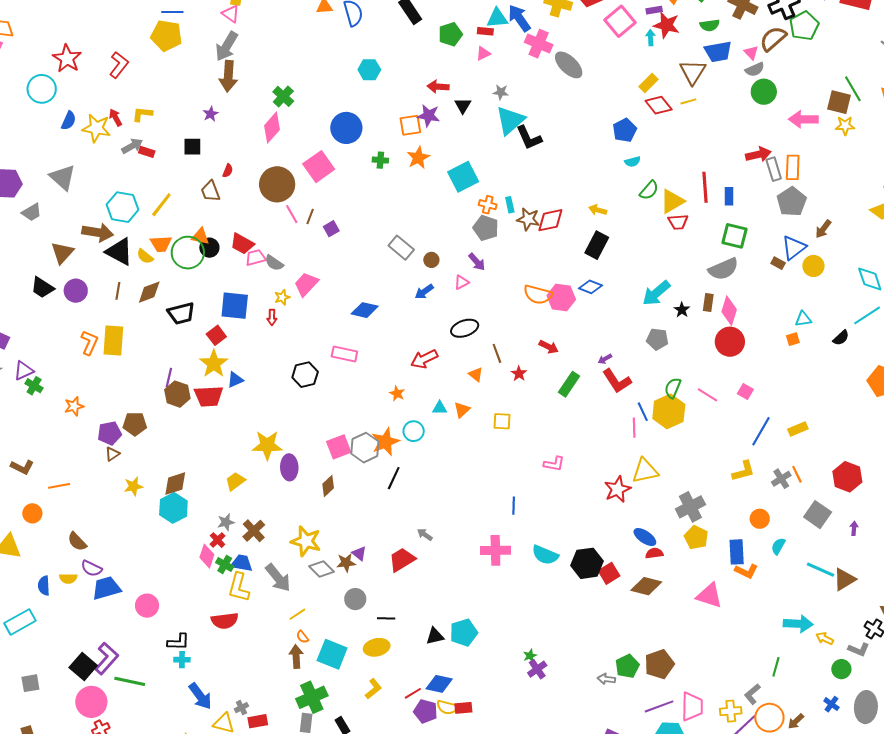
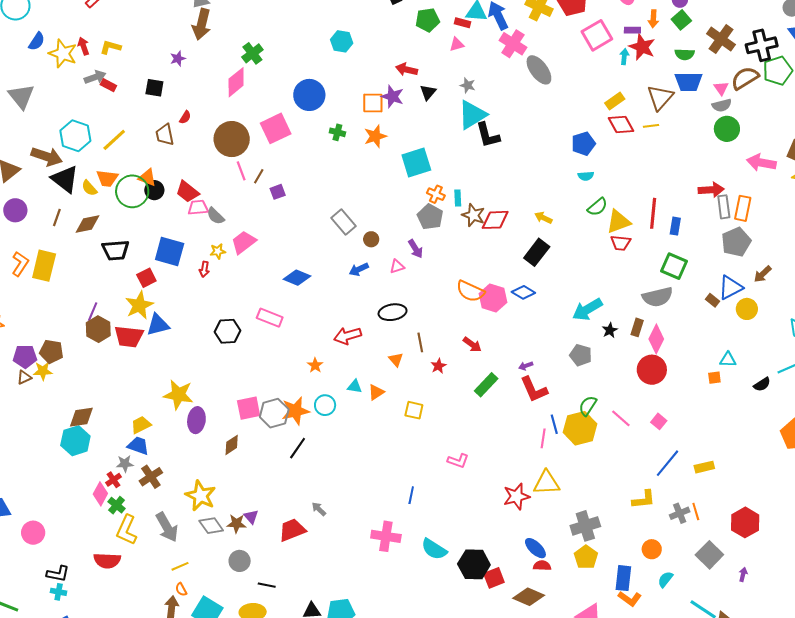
blue triangle: (235, 380) -> (158, 325), size x1.4
yellow star: (133, 486) -> (43, 371), moved
blue trapezoid: (242, 563) -> (138, 446), moved

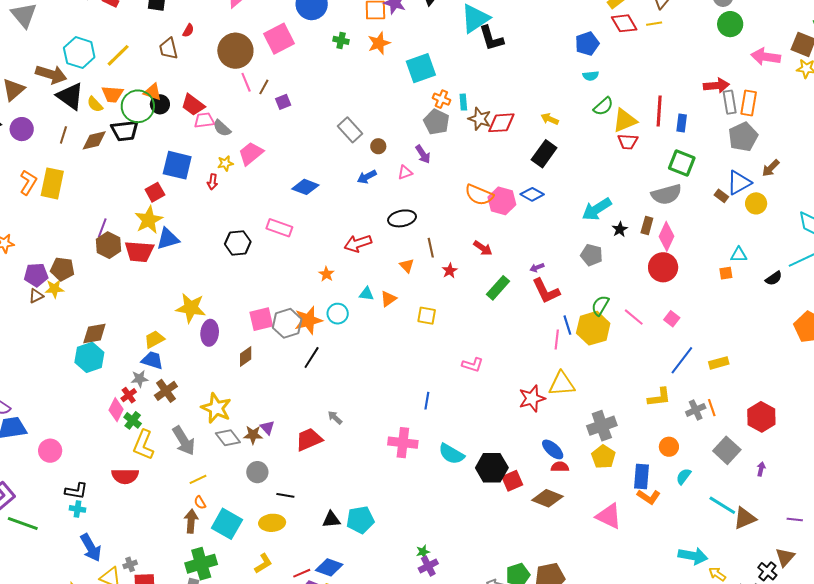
black trapezoid: (116, 250) -> (125, 131), moved

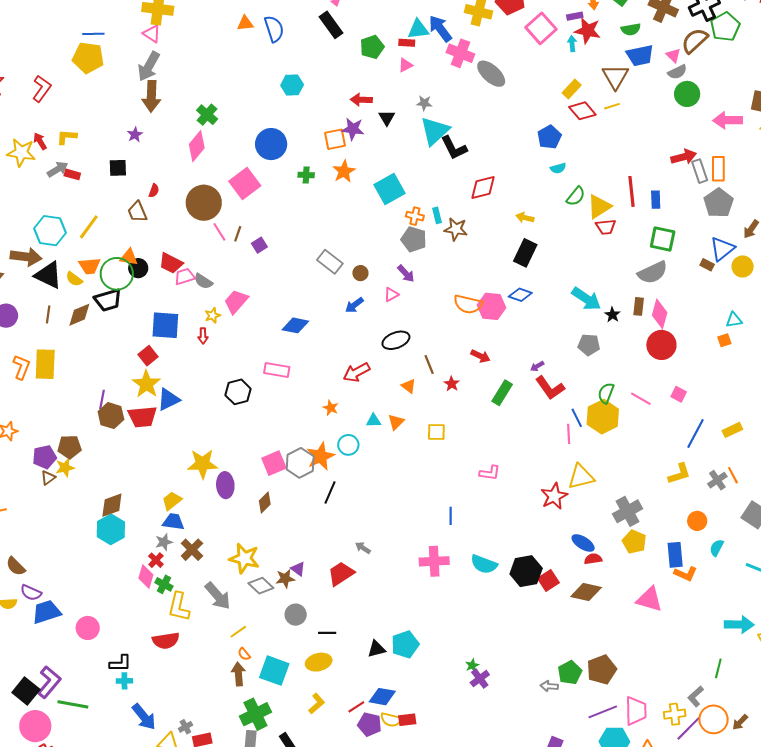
red diamond: (501, 123) -> (483, 188), moved
cyan arrow: (597, 209) -> (586, 299), turned -104

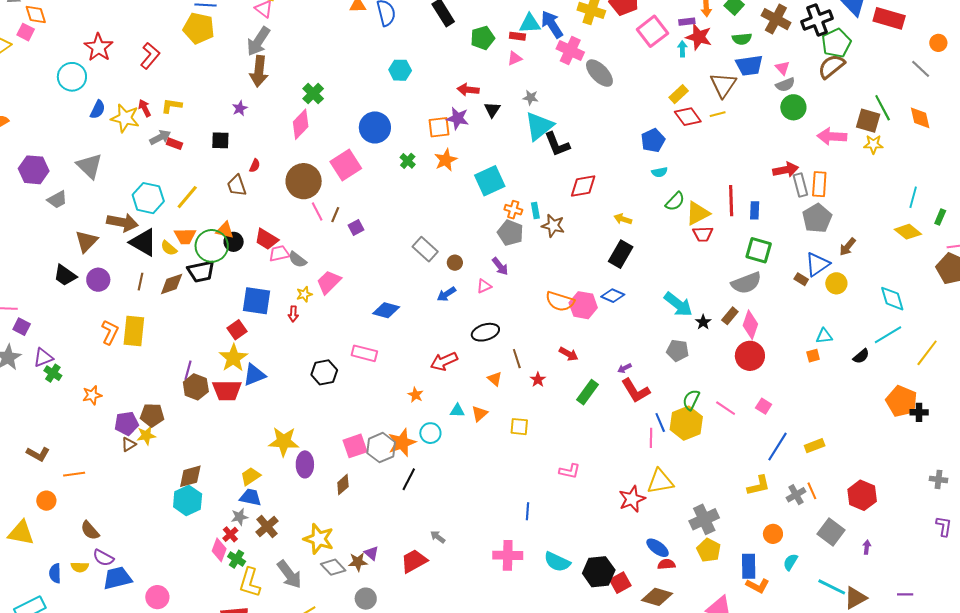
brown semicircle: (695, 41) -> (831, 66), moved
green cross: (306, 175) -> (408, 161), turned 35
brown rectangle: (639, 306) -> (730, 316), turned 30

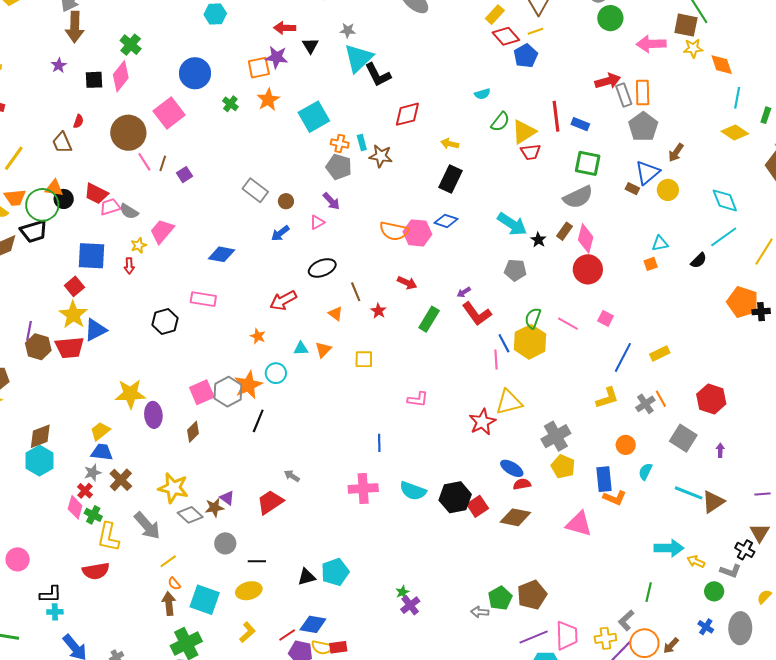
orange diamond: (920, 118) -> (722, 65), moved
black square: (220, 140) -> (94, 80), moved
blue pentagon: (653, 140) -> (526, 56), moved
blue rectangle: (755, 210) -> (580, 124), turned -66

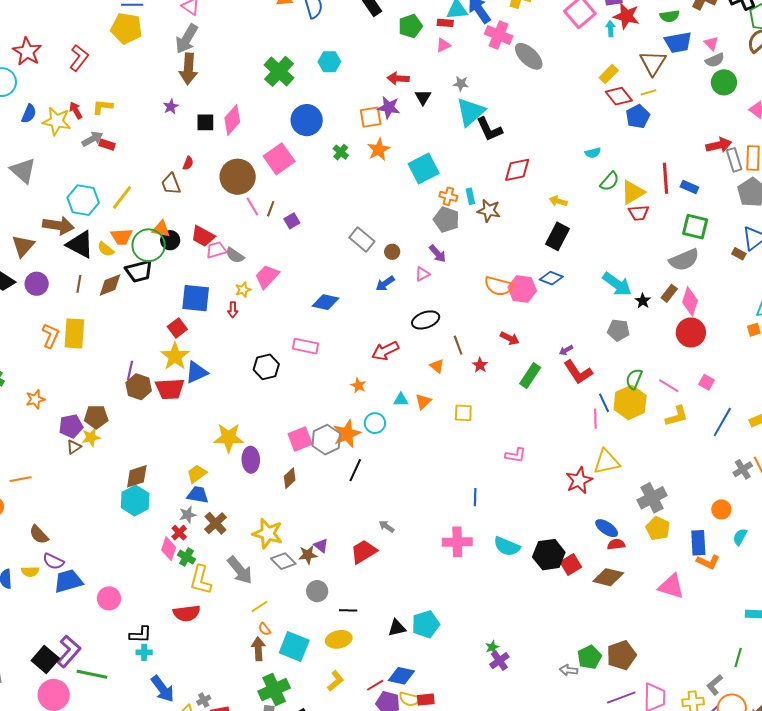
green cross: (131, 45) -> (279, 71), moved, size x1.4
yellow L-shape: (607, 398) -> (677, 416), moved

